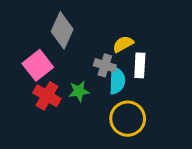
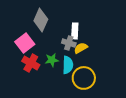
yellow semicircle: (123, 44) -> (81, 48), moved
white rectangle: (140, 65) -> (75, 31), moved
cyan semicircle: (117, 81) -> (68, 65), moved

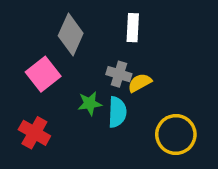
white rectangle: (75, 31) -> (133, 28), moved
red cross: (31, 63) -> (34, 133), moved
yellow circle: (84, 78) -> (176, 134), moved

